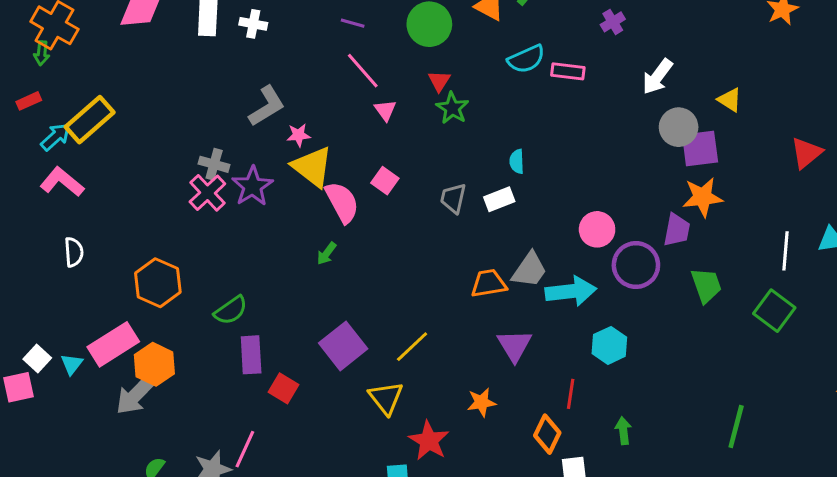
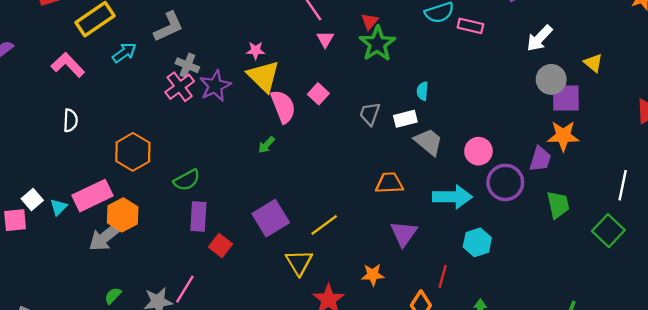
gray L-shape: (267, 106) -> (169, 27), moved
green star: (452, 108) -> (377, 44), size x1.4
cyan arrow: (55, 137) -> (124, 53), moved
gray trapezoid: (529, 270) -> (429, 142), moved, turned -92

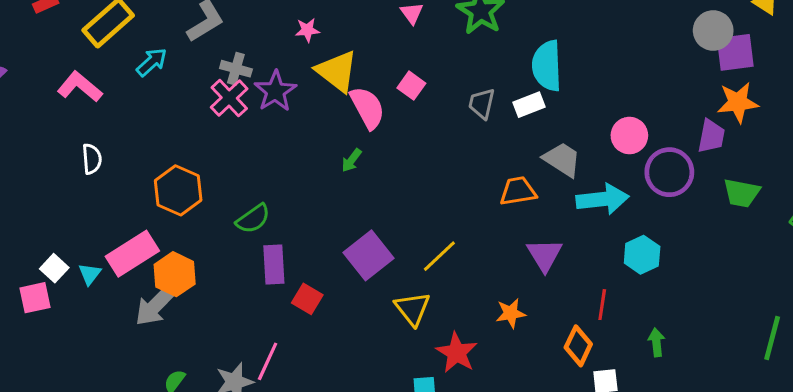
pink star: (256, 50) -> (307, 30), moved
cyan semicircle: (422, 91) -> (547, 66), size x2.0
gray trapezoid: (429, 142) -> (562, 159), moved
green trapezoid: (558, 205) -> (742, 193), turned 120

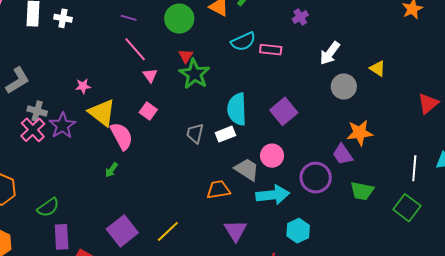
purple square: (735, 52) -> (284, 111), moved, turned -32
pink square: (411, 86) -> (148, 111), moved
pink circle: (629, 136) -> (272, 156), moved
purple trapezoid: (711, 136) -> (343, 154), turned 135

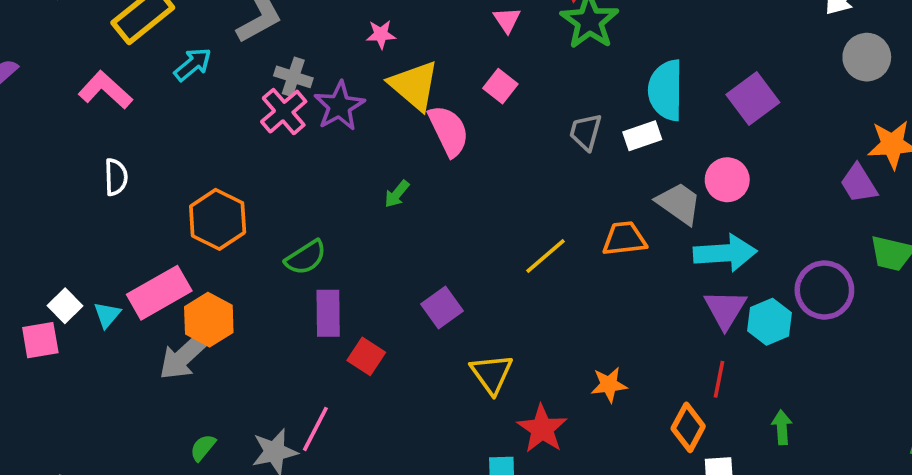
green arrow: (111, 170) -> (397, 194), moved
purple circle: (316, 178) -> (824, 290), moved
purple square: (122, 231) -> (442, 308), size x0.7
yellow line: (168, 231) -> (545, 256), moved
purple triangle: (235, 231) -> (725, 309), moved

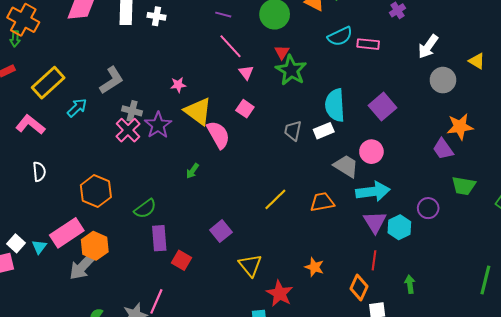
orange trapezoid: (624, 239) -> (322, 202), moved
purple circle: (824, 290) -> (428, 208), size x0.7
orange star: (609, 385) -> (314, 267), turned 30

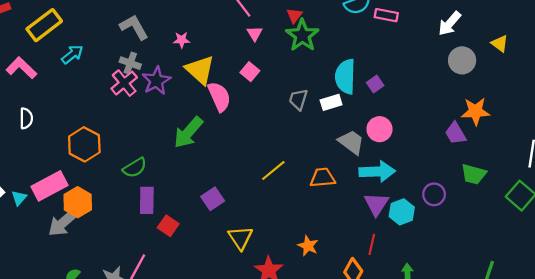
gray L-shape: (112, 80) -> (134, 27), moved, turned -92
purple square: (383, 107) -> (375, 84), moved, size x0.6
green arrow: (192, 171) -> (188, 132), size x2.0

